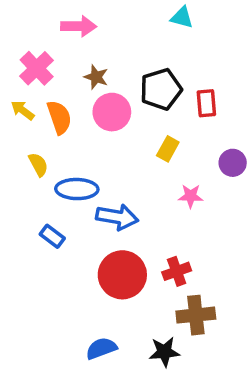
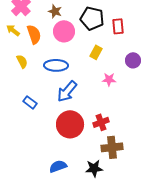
black pentagon: (161, 89) -> (92, 18), turned 30
blue ellipse: (77, 189) -> (56, 65), moved
blue arrow: (117, 217) -> (67, 91), turned 120

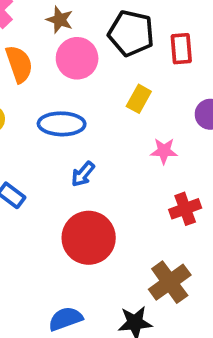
blue arrow: (67, 91) -> (83, 174), size x0.6
red cross: (101, 122) -> (185, 209), moved
brown cross: (112, 147) -> (170, 282), turned -30

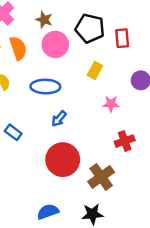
brown cross: (170, 282) -> (101, 177), moved

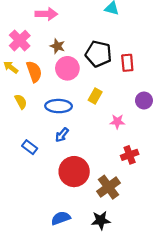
yellow rectangle: (95, 70) -> (95, 96), moved
blue arrow: (59, 119) -> (62, 135), moved

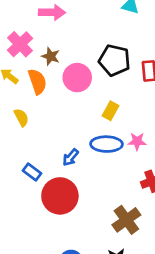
brown star: (57, 46) -> (51, 56), moved
blue ellipse: (59, 106) -> (106, 144), moved
red circle: (74, 172) -> (60, 196), moved

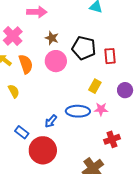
brown star: (51, 56) -> (52, 38), moved
yellow rectangle: (110, 111) -> (95, 86), moved

